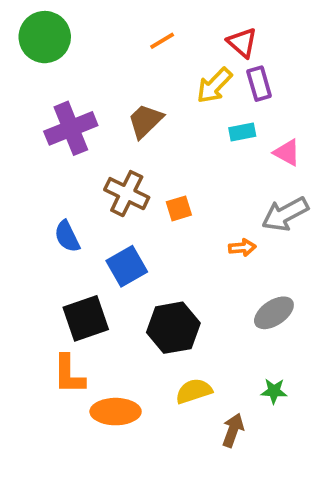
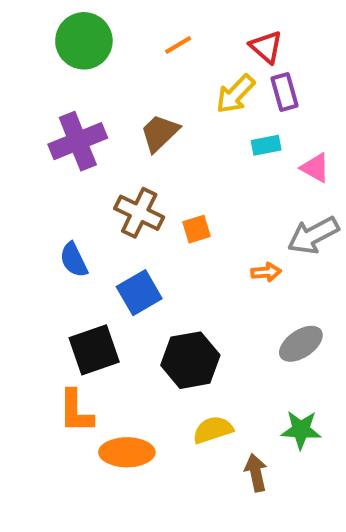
green circle: (45, 37) -> (84, 41), moved
green star: (274, 391) -> (301, 430), size x1.4
brown arrow: (233, 430) -> (256, 473), turned -32

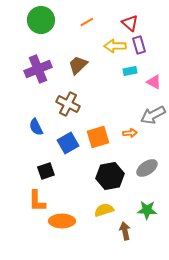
yellow arrow: (235, 94) -> (115, 46), turned 45
orange square: (196, 229) -> (98, 137), moved, size x1.6
black square: (94, 350) -> (46, 171), size x0.7
black hexagon: (190, 360) -> (110, 176), moved

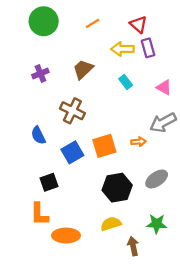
purple cross: (38, 69) -> (40, 73), size x0.6
cyan rectangle: (130, 71) -> (126, 82), moved, turned 64

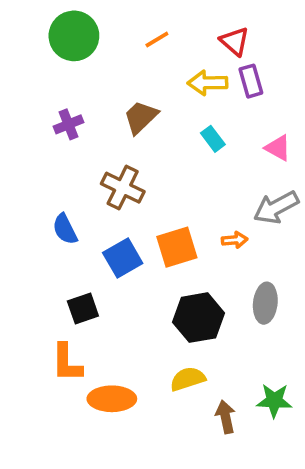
gray ellipse: (157, 179) -> (265, 303), turned -50
green star: (157, 224) -> (274, 401), moved

